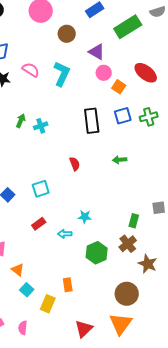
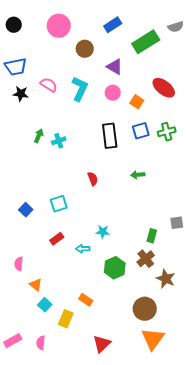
pink circle: (104, 73) -> (113, 93), moved
orange rectangle: (68, 285) -> (86, 300), turned -48
orange triangle: (121, 324) -> (153, 339), moved

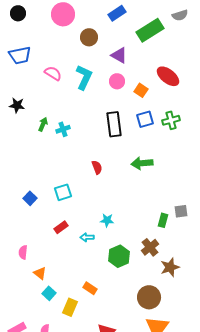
black star: (21, 94) -> (17, 105), moved
green arrow: (138, 175) -> (142, 163), size x1.5
green rectangle: (152, 236) -> (163, 220), moved
brown star: (166, 279) -> (170, 267), turned 30

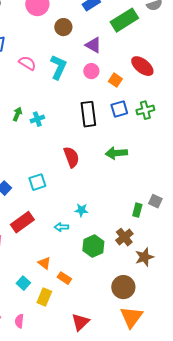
red semicircle: (97, 167) -> (71, 157), size x1.5
gray square: (181, 211) -> (155, 201), turned 32
red rectangle: (61, 227) -> (22, 222), moved, size x1.6
orange triangle: (40, 273) -> (44, 263), moved

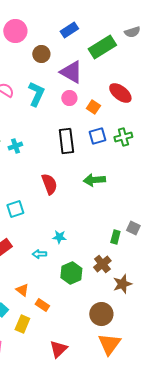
purple triangle: (93, 45) -> (71, 72), size x1.4

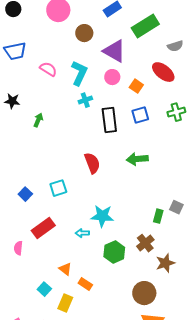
gray semicircle: (132, 32) -> (175, 46), moved
green cross: (123, 137) -> (176, 112), moved
cyan cross: (15, 146) -> (85, 100), moved
cyan star: (59, 237) -> (102, 216), size x1.6

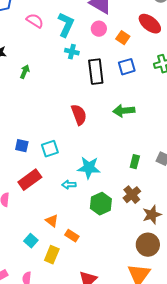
cyan cross: (85, 100) -> (72, 52), turned 32
cyan square: (58, 188) -> (50, 149), moved
blue square: (25, 194) -> (22, 146), moved, turned -32
green rectangle: (158, 216) -> (135, 162), moved
brown circle: (144, 293) -> (148, 245), moved

